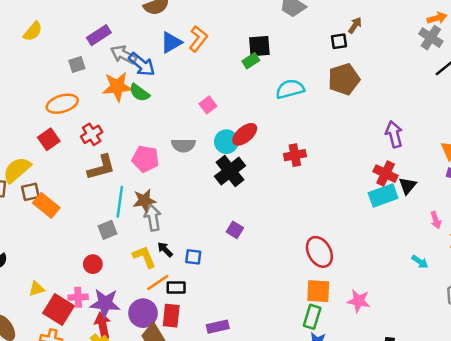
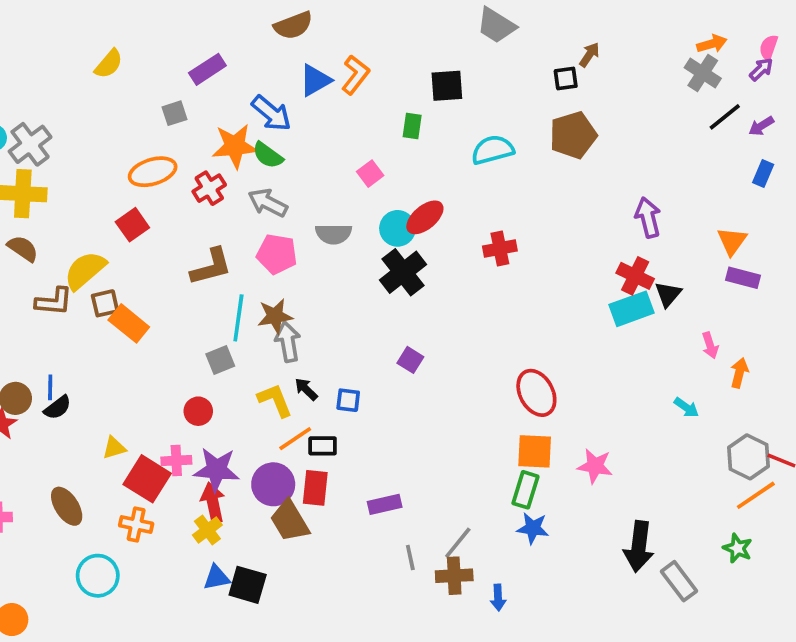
gray arrow: (123, 55) -> (268, 203), moved
green rectangle: (251, 61) -> (412, 126), moved, turned -49
red cross: (92, 134) -> (209, 188), moved

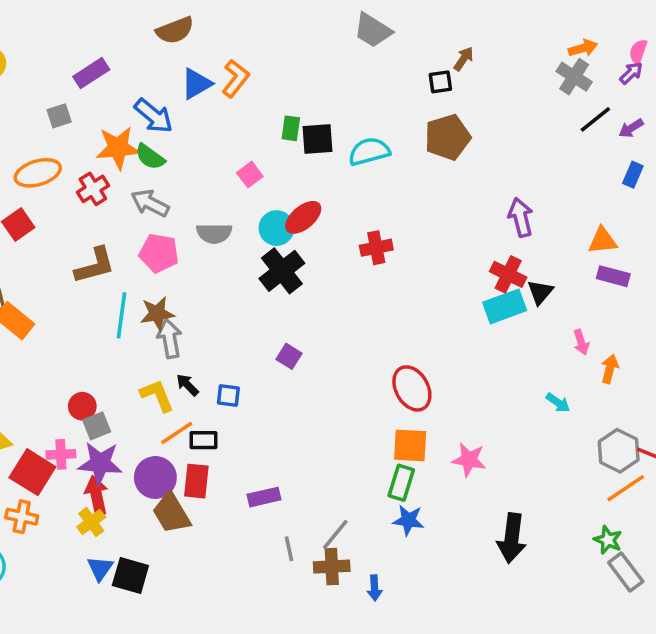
black square: (447, 86) -> (317, 139), moved
orange triangle: (732, 241) -> (603, 241), turned 48
gray square: (220, 360) -> (97, 426), moved
blue triangle: (217, 578) -> (100, 568), turned -44
gray rectangle: (679, 581) -> (626, 572), moved

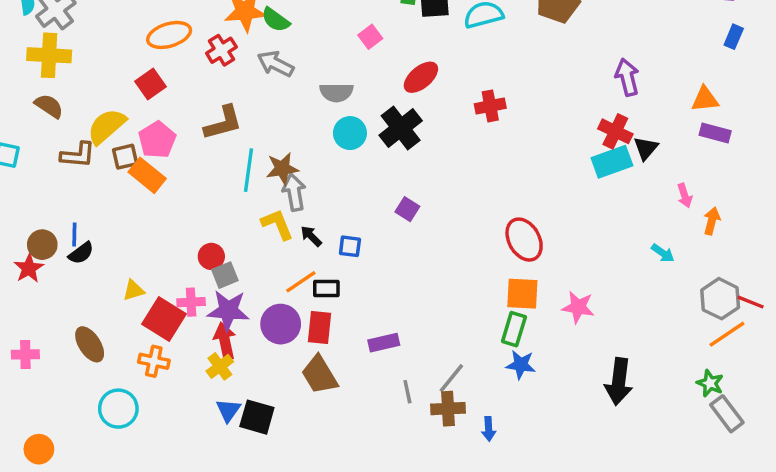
cyan circle: (277, 228) -> (350, 133), moved
pink pentagon: (159, 253) -> (157, 140), moved, turned 30
yellow L-shape: (157, 396) -> (277, 224), moved
brown trapezoid: (171, 513) -> (320, 375), moved

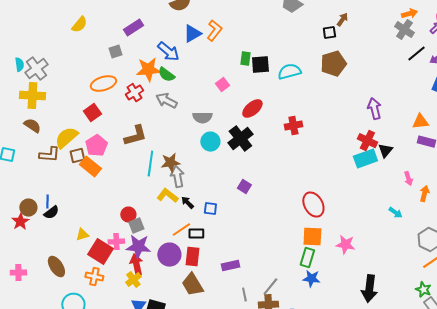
yellow L-shape: (277, 224) -> (167, 196), turned -30

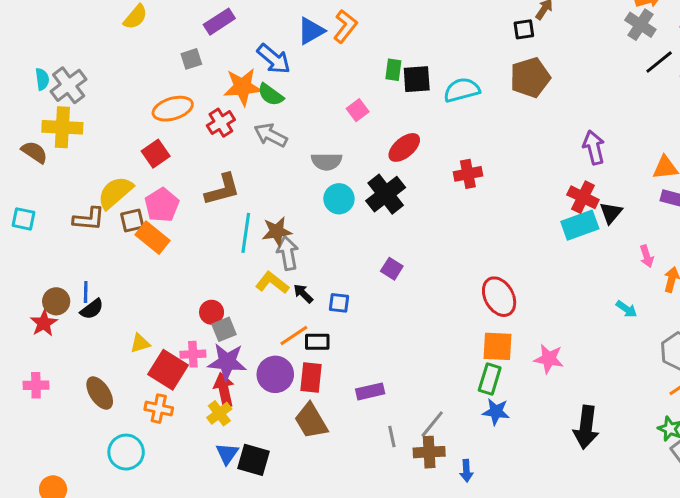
brown semicircle: (32, 126) -> (34, 152), moved
pink cross: (18, 273) -> (36, 385), moved

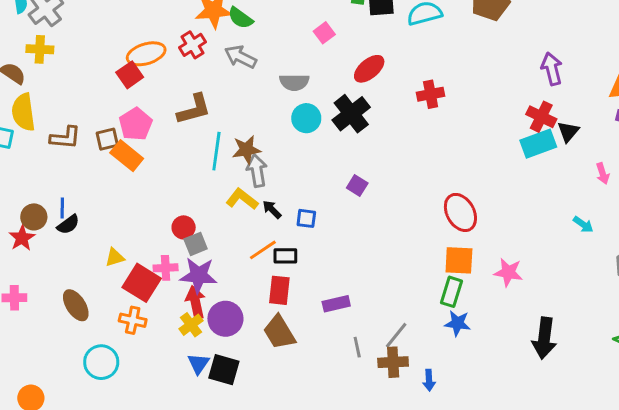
orange ellipse: (173, 109) -> (146, 54), moved
yellow cross: (62, 127) -> (40, 49), size x0.7
yellow semicircle: (115, 193) -> (23, 112), moved, turned -57
purple circle: (275, 374) -> (225, 319), moved

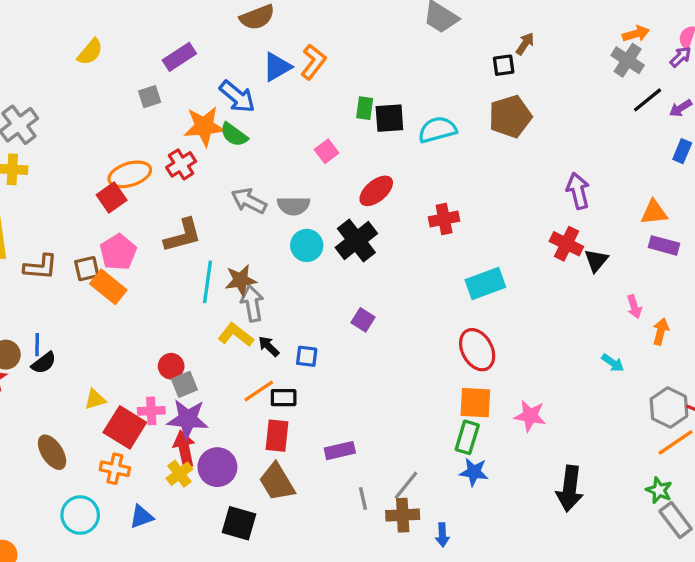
gray arrow: (240, 57) -> (249, 201), moved
cyan rectangle: (538, 144) -> (485, 283), moved
blue triangle: (199, 364) -> (141, 517), moved, turned 35
black square: (224, 370) -> (239, 523), moved

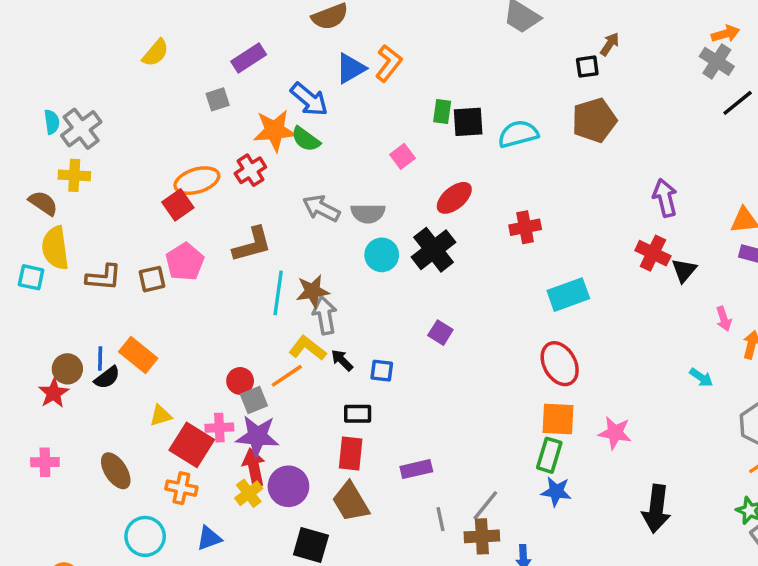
orange rectangle: (108, 287) -> (138, 355), moved
orange line: (259, 391) -> (287, 376), moved

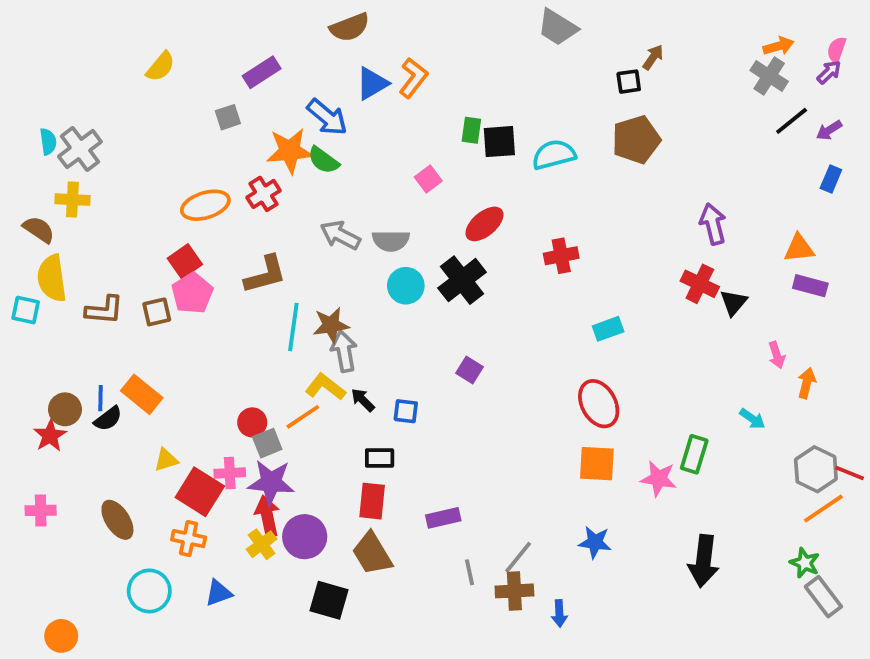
red square: (178, 205) -> (185, 261), moved
cyan rectangle: (568, 295) -> (608, 329), size x0.7
green rectangle: (549, 455) -> (694, 454), moved

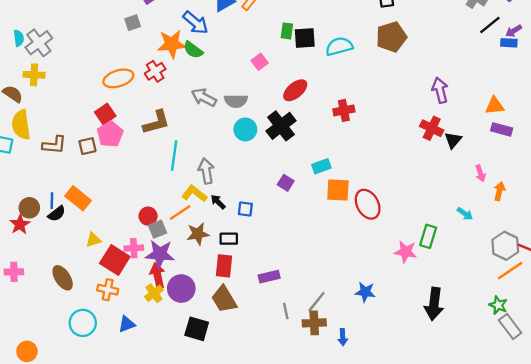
blue rectangle: (831, 179) -> (509, 43), moved, turned 70
brown star: (331, 325) -> (198, 234), moved
cyan rectangle: (608, 329) -> (321, 166), moved
orange square: (597, 464) -> (338, 190), moved

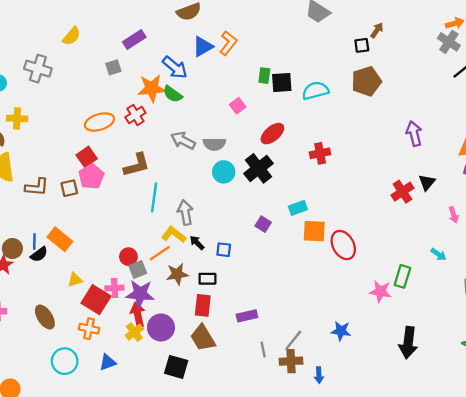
gray cross: (39, 43) -> (38, 69), moved, turned -36
red cross: (432, 128) -> (402, 192), moved, turned 30

